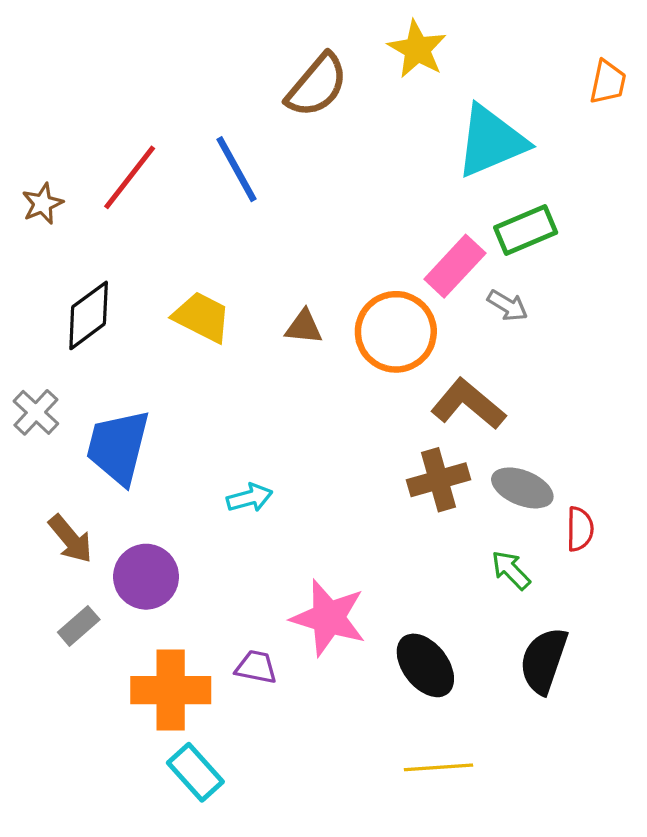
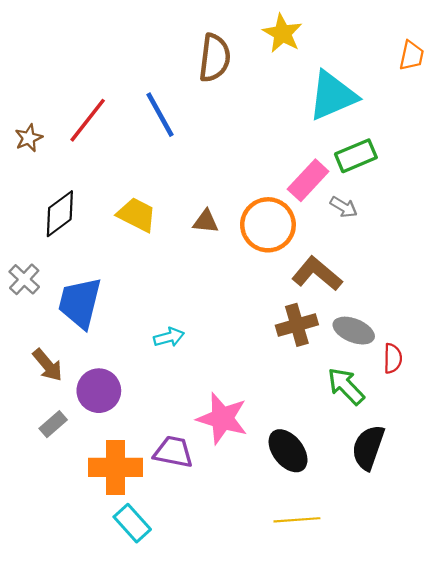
brown semicircle: (317, 85) -> (215, 58), turned -33
green arrow: (511, 570) -> (346, 386), size x1.4
purple trapezoid: (256, 667) -> (173, 452), size x1.4

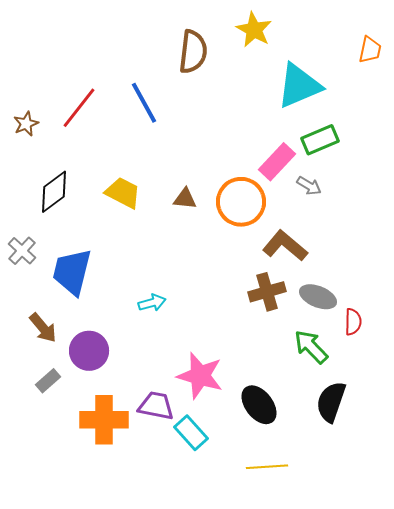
cyan rectangle: (132, 523) -> (191, 433), moved

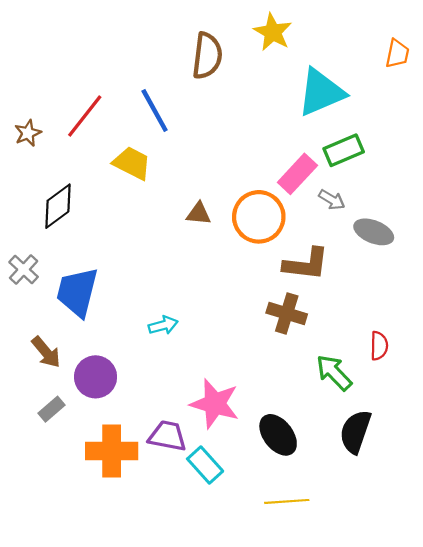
yellow trapezoid: (123, 193) -> (132, 163), moved
brown L-shape: (285, 246) -> (306, 264), turned 147
brown cross: (267, 292) -> (287, 314), turned 33
gray ellipse: (318, 297) -> (374, 232), moved

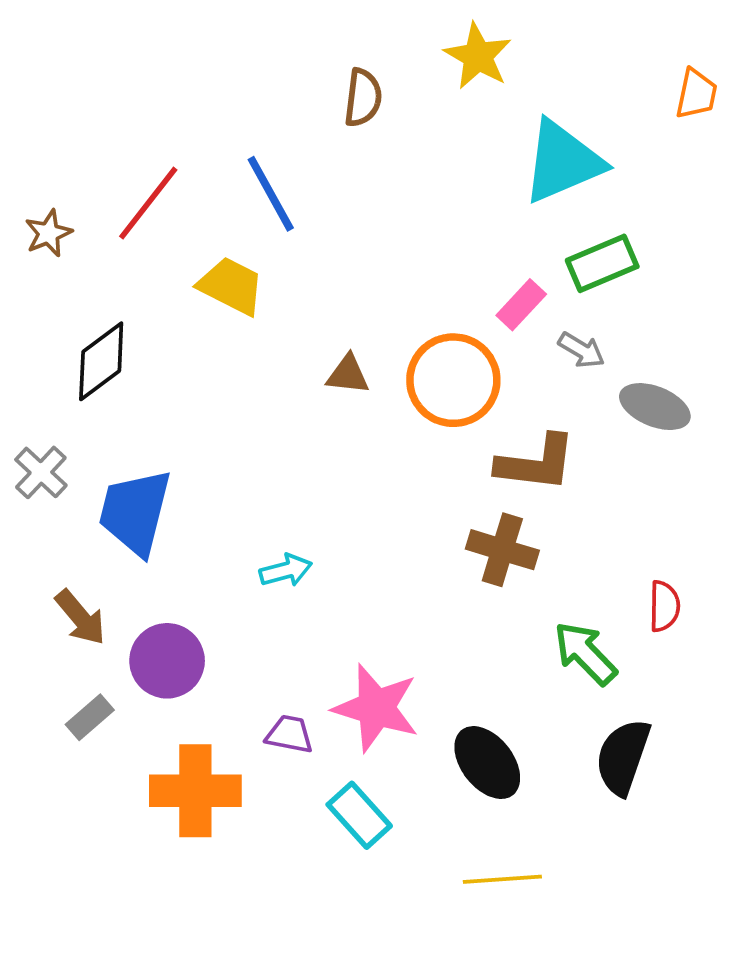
brown semicircle: (207, 56) -> (363, 98), size x0.7
pink rectangle: (297, 174) -> (521, 305), size x0.7
purple trapezoid: (167, 436) -> (290, 734), moved, size x0.7

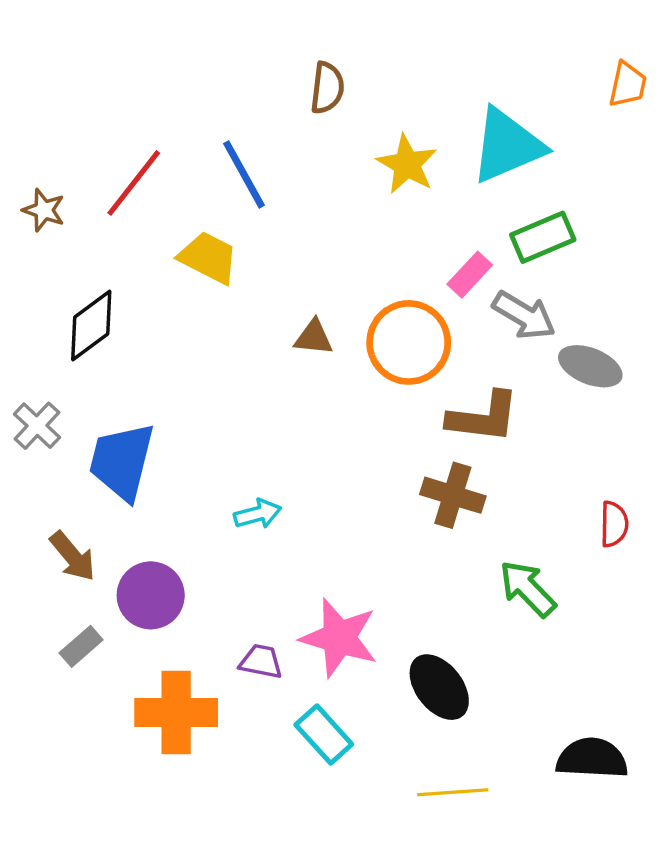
yellow star: (478, 56) -> (407, 164), moved
brown star: (48, 233) -> (44, 210), turned -30
gray arrow: (581, 350) -> (524, 315), size x1.5
red semicircle: (664, 606) -> (614, 524), moved
black semicircle: (623, 757) -> (592, 758), moved, turned 74

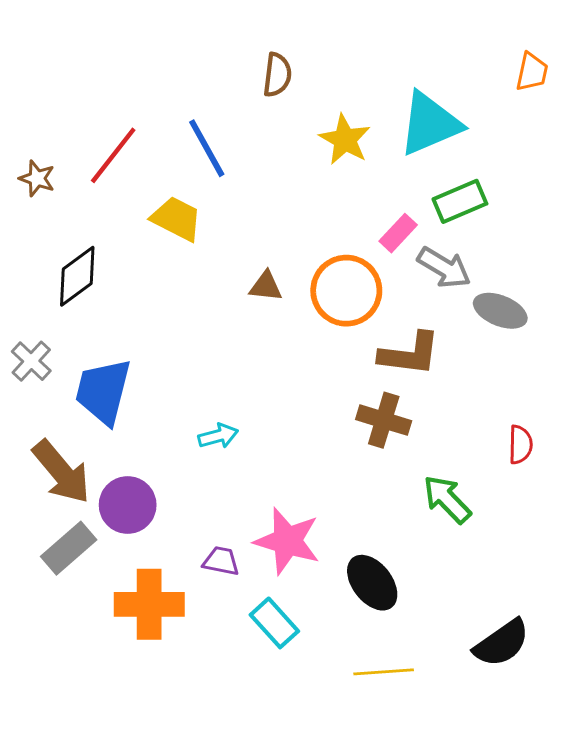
brown arrow: (73, 556) -> (61, 472), size x1.5
gray rectangle: (81, 646) -> (69, 548), size x1.5
black semicircle: (592, 758) -> (502, 643), turned 142

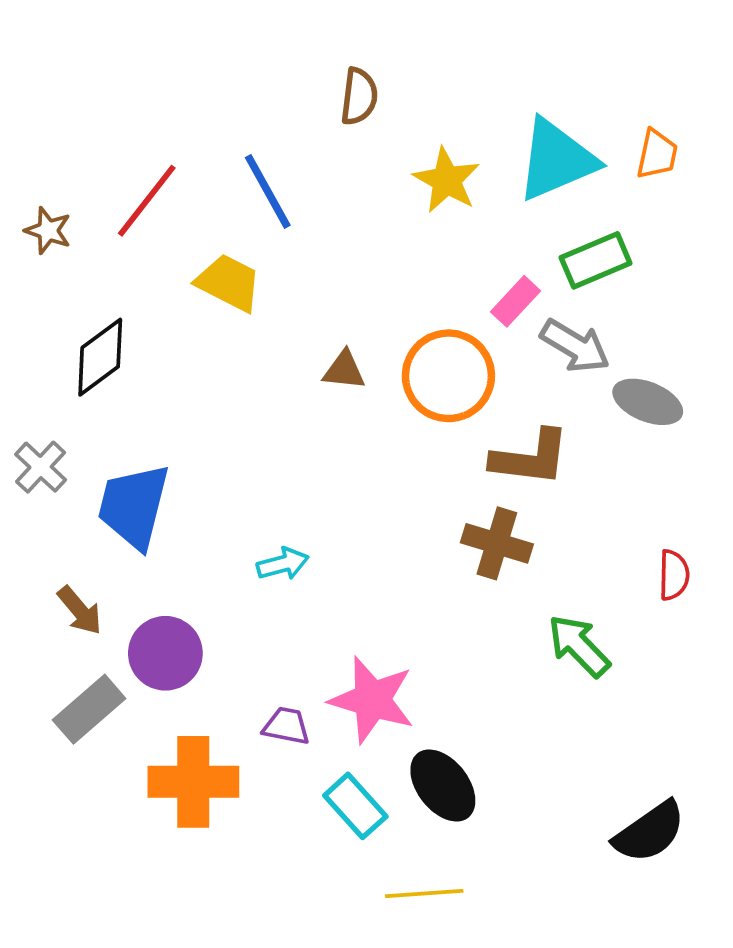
orange trapezoid: (532, 72) -> (657, 154), moved
brown arrow: (61, 472) -> (80, 610), size x0.6
black ellipse: (372, 583) -> (443, 785), moved
yellow line: (384, 672) -> (424, 894), moved

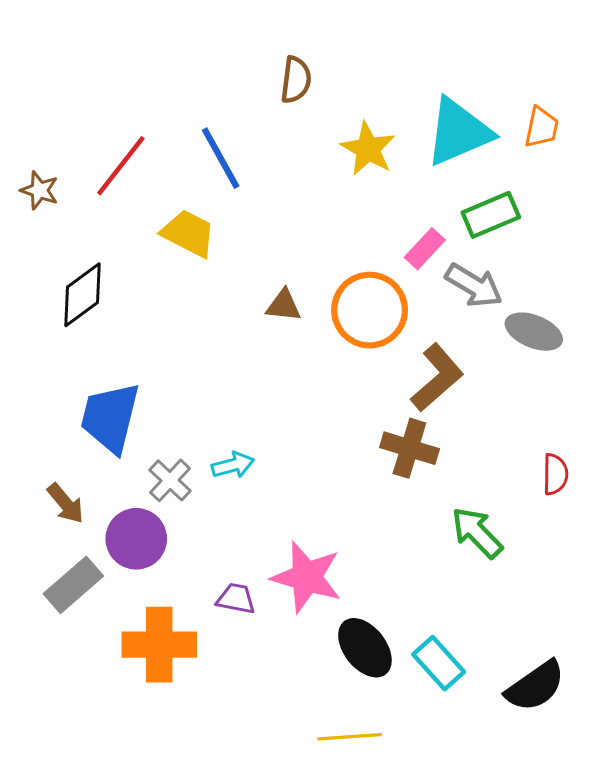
brown L-shape: (530, 458) -> (437, 378), turned -48
gray cross: (41, 467) -> (170, 480), moved
cyan rectangle: (355, 806) -> (439, 663), moved

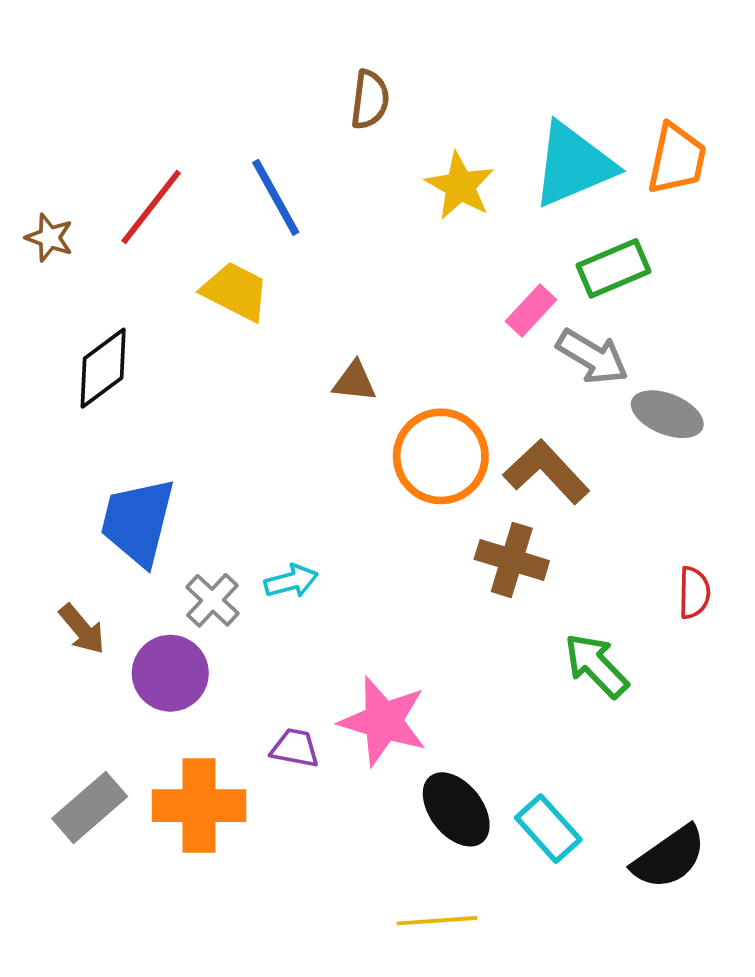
orange trapezoid: (541, 127) -> (677, 159), size x1.4
orange circle: (370, 310) -> (441, 456), moved
brown L-shape: (437, 378) -> (546, 472), turned -92
gray rectangle: (73, 585) -> (90, 808), moved

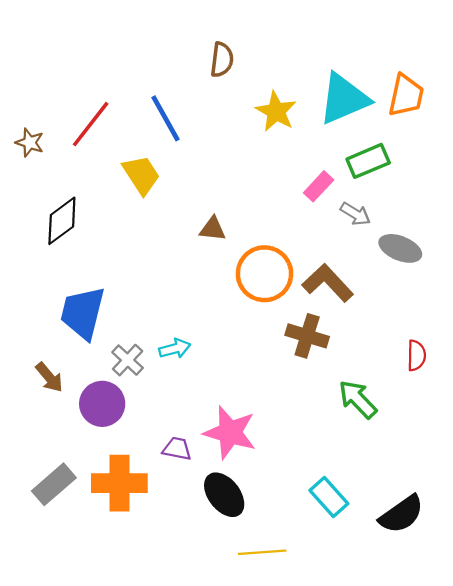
yellow trapezoid: (236, 291) -> (141, 175), turned 30
gray arrow: (592, 357) -> (355, 214), size x0.7
black ellipse: (456, 809) -> (224, 495), moved

